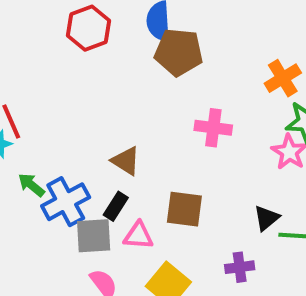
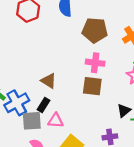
brown pentagon: (179, 52) -> (95, 30), moved
brown square: (184, 209) -> (92, 86), moved

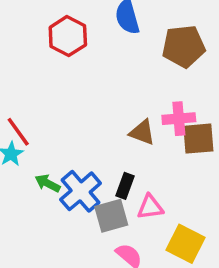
pink cross: (95, 63) -> (179, 119), moved
brown triangle: (49, 81) -> (142, 132), moved

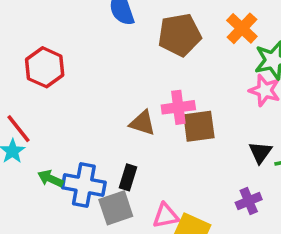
red hexagon: (68, 36) -> (45, 67), moved
blue cross: (81, 191) -> (84, 185), turned -36
pink triangle: (150, 207) -> (166, 216), moved

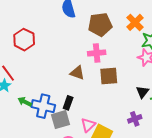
pink cross: (178, 107) -> (97, 53), moved
pink triangle: (166, 216) -> (88, 125), turned -35

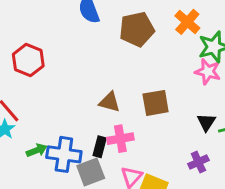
pink cross: (97, 53) -> (120, 139), moved
green arrow: (25, 102) -> (37, 150), turned 136

